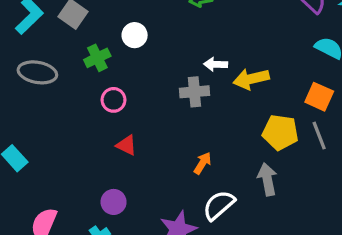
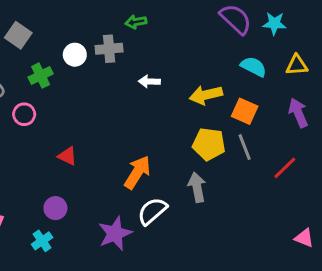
yellow arrow: (251, 79) -> (206, 95), moved
gray cross: (194, 92) -> (109, 49), moved
pink circle: (114, 100) -> (24, 114), moved
orange arrow: (203, 163) -> (137, 172), size x1.6

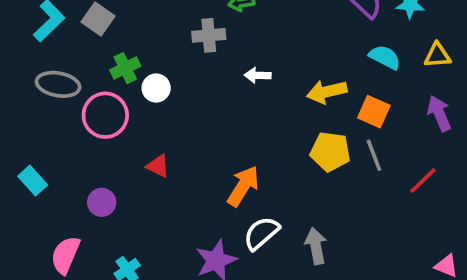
white circle: (75, 55) -> (156, 88), moved
pink circle: (24, 114) -> (105, 115), size x1.6
gray arrow: (197, 187) -> (316, 246), moved
purple circle: (55, 208) -> (102, 202), moved

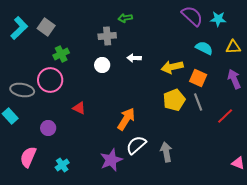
gray ellipse: (58, 84) -> (22, 90), moved
white circle: (156, 88) -> (102, 65), moved
yellow pentagon: (330, 152) -> (174, 100), turned -30

